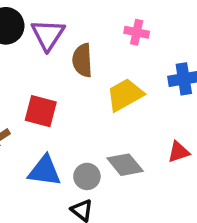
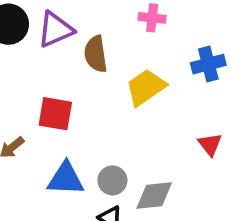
purple triangle: (48, 35) -> (55, 30), turned 39
red triangle: (179, 152) -> (210, 144), turned -45
gray diamond: (125, 165) -> (154, 195), moved, turned -51

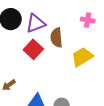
red square: (55, 114) -> (33, 49), moved, turned 30

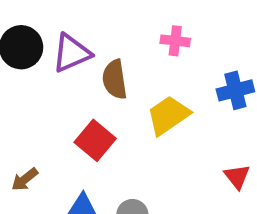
red square: (33, 49) -> (95, 140), moved

